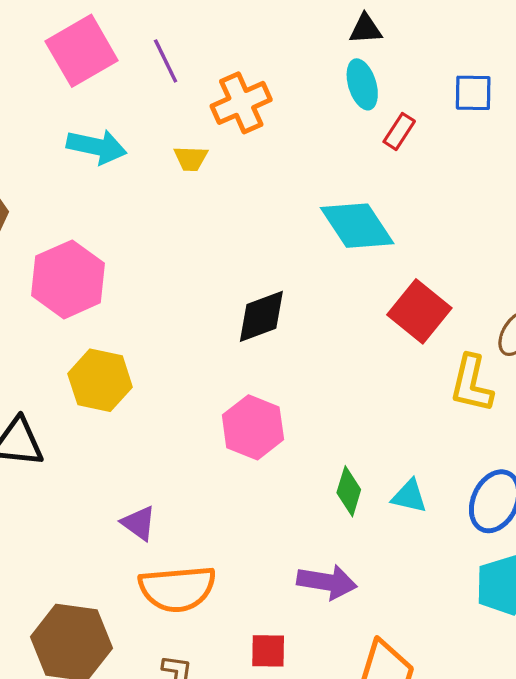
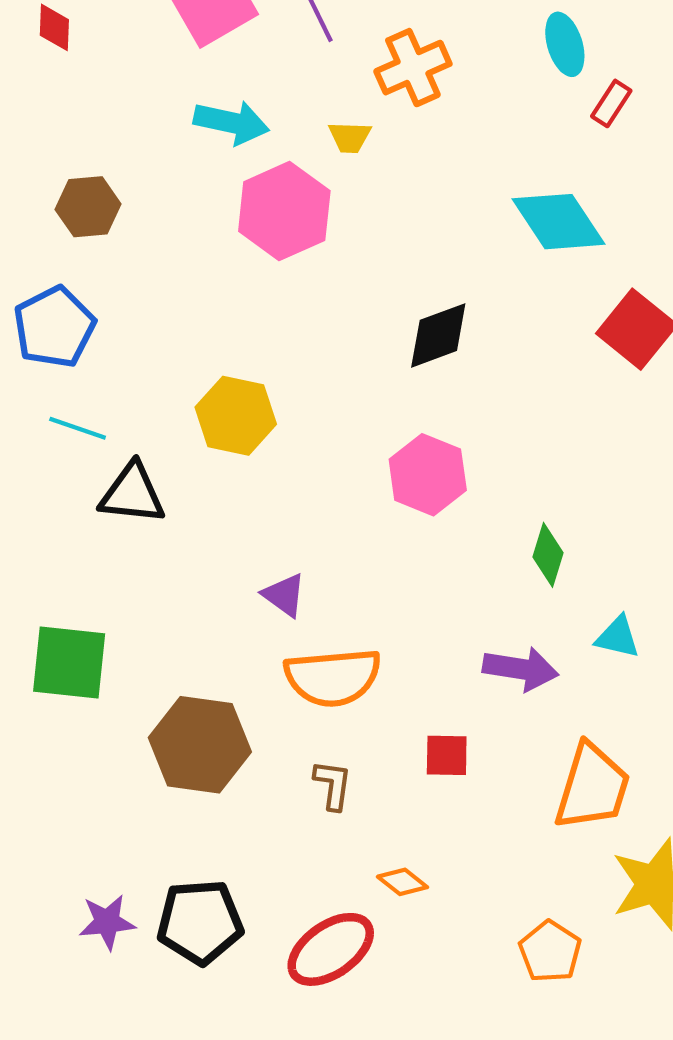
pink hexagon: (68, 279) -> (284, 211), moved
cyan triangle: (409, 496) -> (618, 637), moved

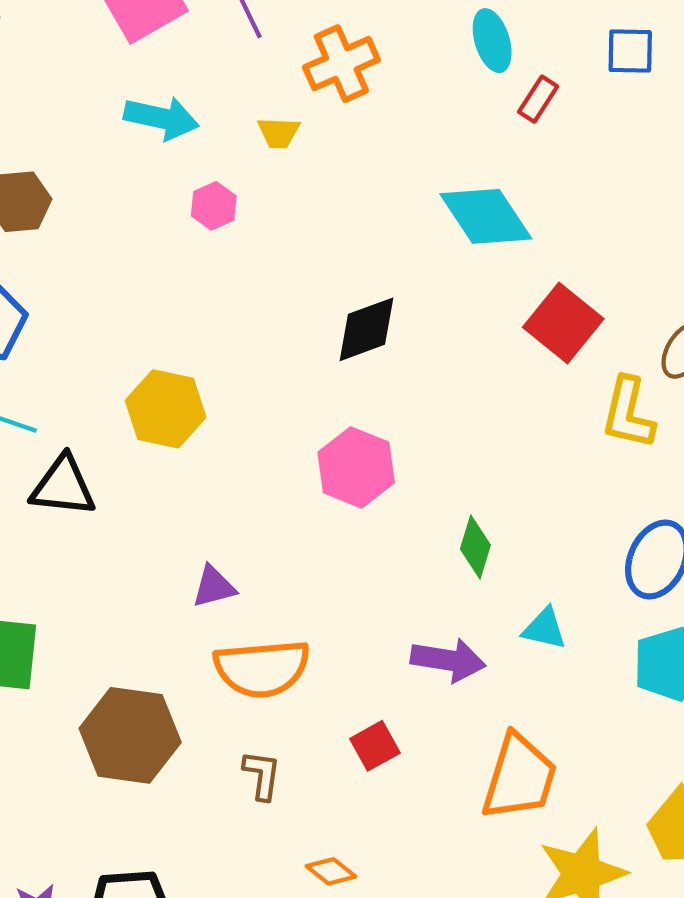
pink hexagon: (284, 211) -> (214, 206), size x0.5
purple triangle: (284, 595) -> (214, 587), turned -51
red square: (447, 755) -> (375, 746), turned -30

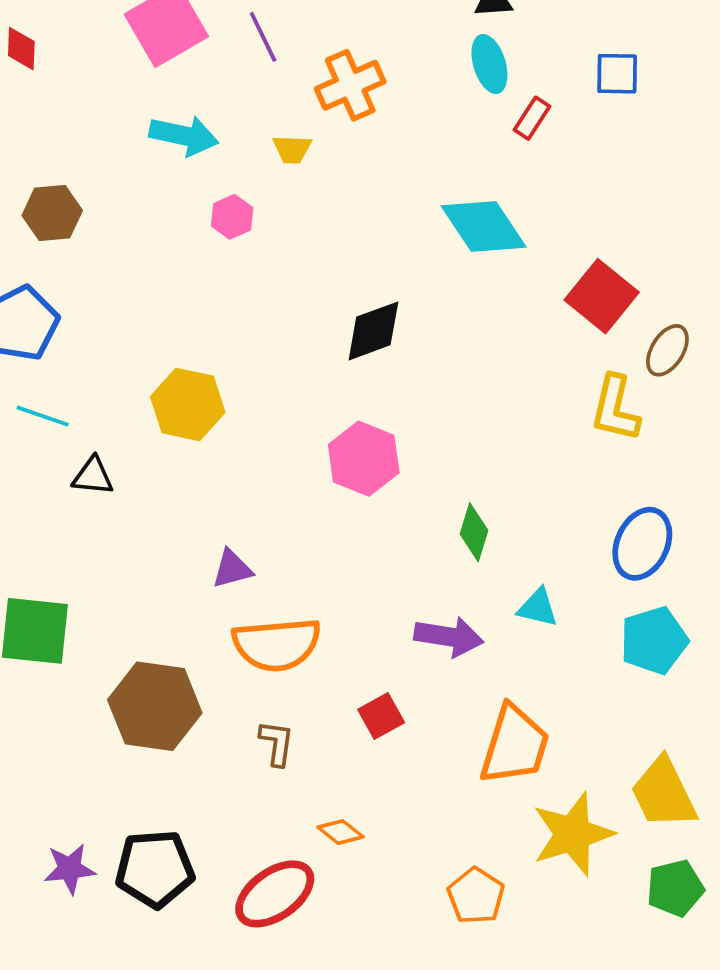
red square: (563, 323) -> (602, 296), moved
black triangle: (63, 486) -> (93, 476), size x0.7

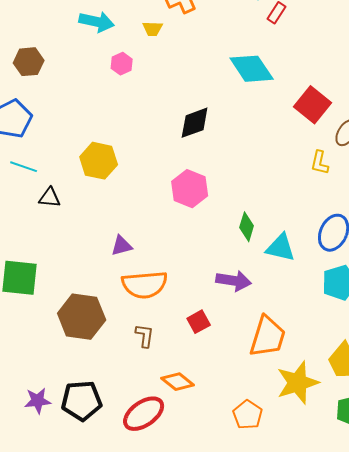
yellow L-shape: (615, 408) -> (320, 163), size x0.7
cyan triangle: (538, 608) -> (281, 248), moved, size x1.4
orange diamond: (340, 832) -> (178, 382), size x1.4

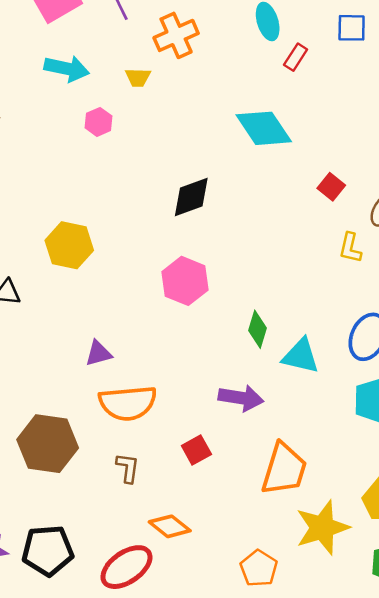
red square: (313, 105) -> (331, 187), moved, size x0.6

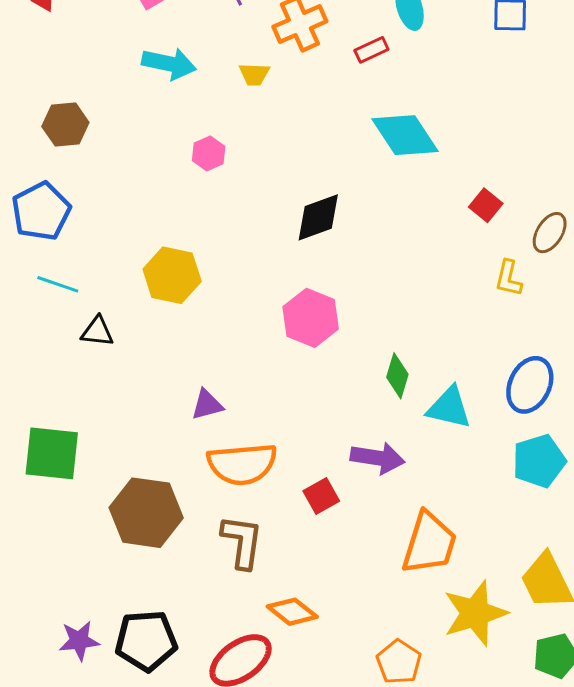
red rectangle: (296, 57) -> (371, 50), moved, turned 32
pink hexagon: (98, 122) -> (209, 153), moved
red square: (196, 450) -> (321, 496), moved
brown L-shape: (128, 468) -> (242, 542), size x1.5

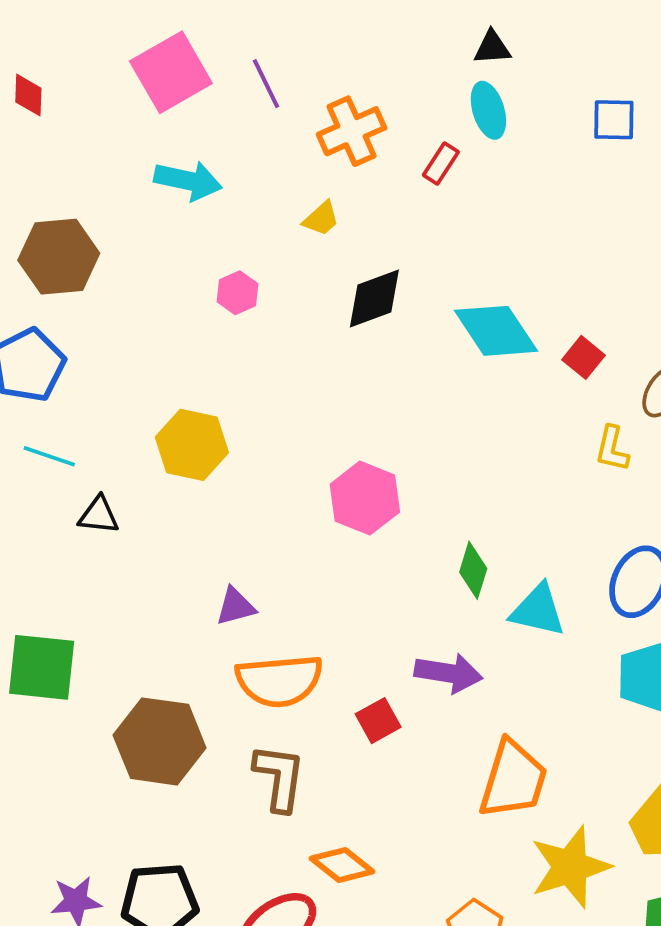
red rectangle: (371, 50) -> (441, 164), turned -32
yellow trapezoid: (254, 74) -> (321, 219), moved, turned -44
brown hexagon: (65, 125) -> (59, 257), size x1.4
cyan diamond: (405, 135) -> (496, 331), moved
black diamond: (318, 217) -> (374, 298), moved

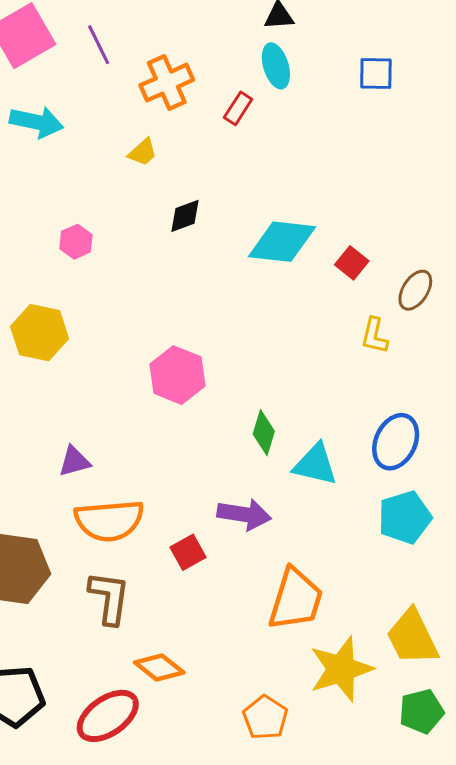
pink hexagon: (237, 293) -> (76, 242), moved
black diamond: (374, 298) -> (185, 216), size x0.7
cyan diamond: (496, 331) -> (282, 242), turned -50

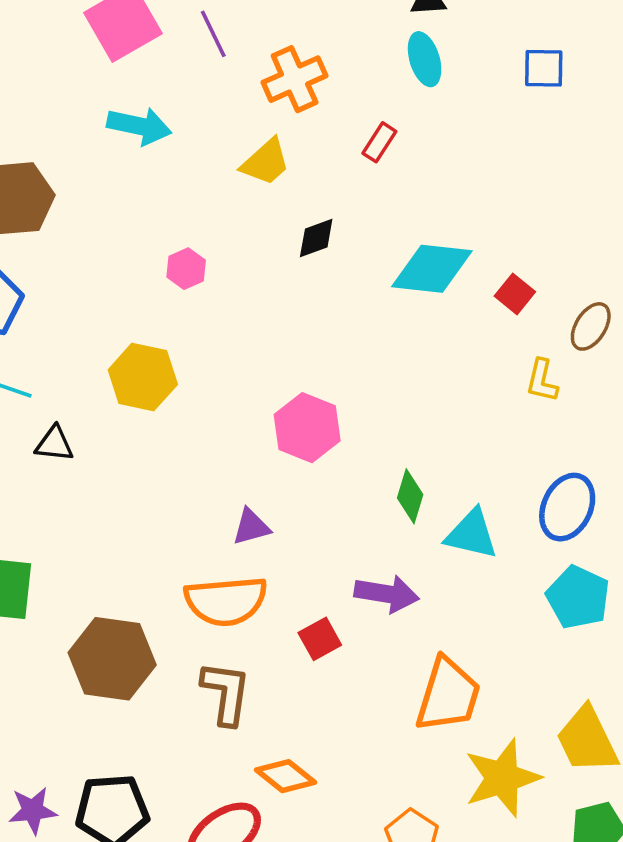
red rectangle: (238, 108) -> (379, 142), moved
yellow trapezoid: (143, 152) -> (266, 162), size x1.4
purple triangle: (74, 461) -> (251, 527), moved
cyan pentagon: (405, 517) -> (578, 597), turned -30

